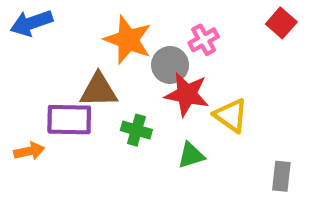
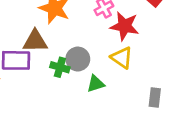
gray circle: (170, 65) -> (78, 59), moved
red star: (187, 94) -> (125, 26), moved

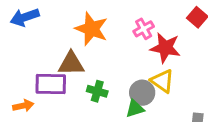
gray circle: (78, 59) -> (142, 93), moved

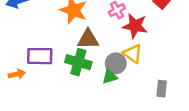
brown triangle: (71, 64) -> (88, 39), moved
green cross: (97, 91) -> (78, 62), size x1.5

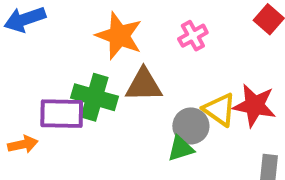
red star: (135, 26) -> (254, 105), moved
green cross: (78, 62) -> (95, 97), moved

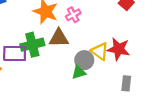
pink cross: (193, 36) -> (73, 15), moved
green cross: (95, 97) -> (32, 45), turned -30

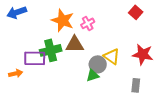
red star: (119, 49) -> (143, 54), moved

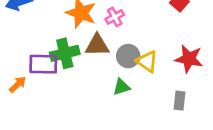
gray circle: (98, 64) -> (128, 56), moved
orange arrow: (16, 73) -> (18, 84), turned -32

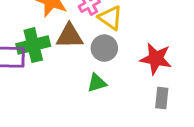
red star: (189, 59) -> (156, 59), moved
yellow triangle: (147, 61) -> (110, 18), moved

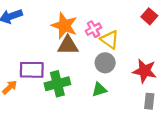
brown triangle: (70, 36) -> (68, 45), moved
green cross: (33, 45) -> (57, 84), moved

